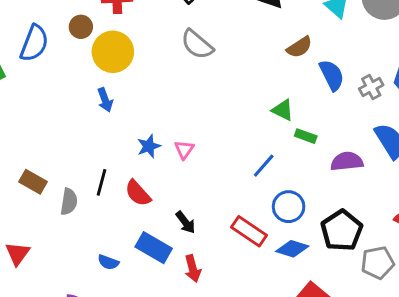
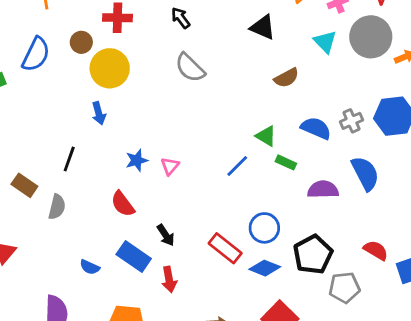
blue semicircle: (332, 75) -> (316, 128), moved, turned -44
blue line: (264, 166) -> (237, 166), moved
black line: (102, 182) -> (69, 159), moved

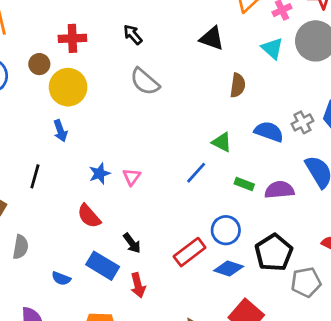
brown semicircle: (287, 78) -> (238, 85), turned -50
green rectangle: (286, 162) -> (244, 184), moved
gray semicircle: (57, 207) -> (21, 247), moved
red rectangle: (225, 248) -> (190, 252), turned -72

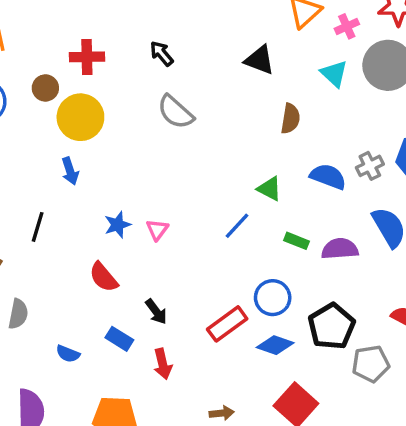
blue rectangle: (103, 266) -> (119, 339), size x0.7

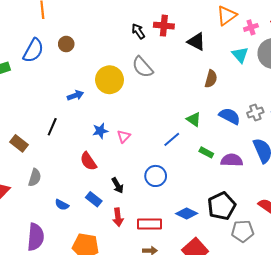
red cross: (87, 57) -> (164, 26), moved
yellow circle: (80, 117) -> (110, 80), moved
blue arrow: (70, 171) -> (75, 95), turned -98
blue circle: (273, 298) -> (156, 176), moved
red rectangle: (227, 324) -> (150, 224), moved, turned 30

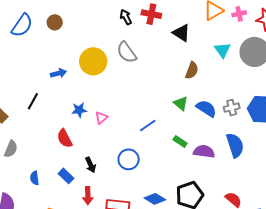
pink cross: (251, 27) -> (239, 14), moved
green triangle: (194, 119) -> (181, 103), moved
blue semicircle: (62, 205) -> (35, 178), turned 48

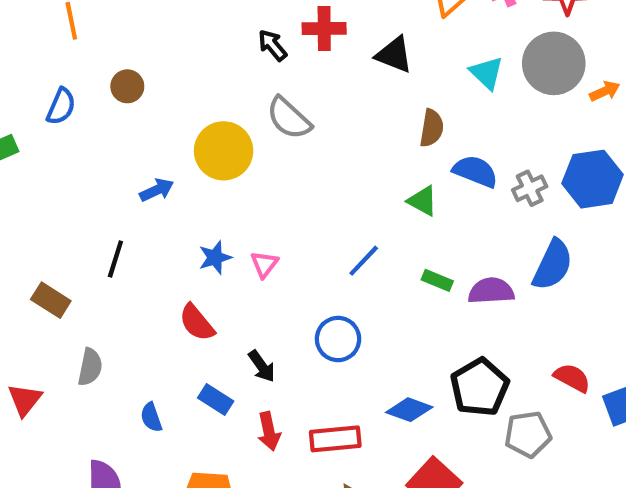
blue semicircle: (22, 25) -> (61, 106), size x0.7
blue semicircle: (206, 108) -> (475, 171), moved
blue semicircle: (235, 145) -> (553, 265), turned 55

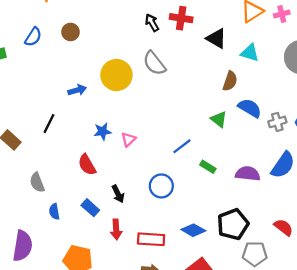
cyan triangle: (487, 73) -> (250, 53), moved, turned -36
green rectangle: (437, 280) -> (208, 167), moved
gray semicircle: (90, 367) -> (37, 182), moved, turned 138

